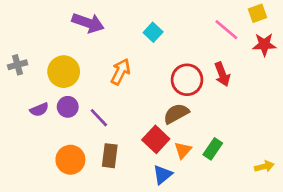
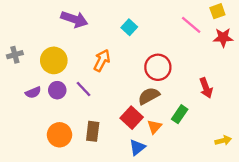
red arrow: (222, 74) -> (206, 88), moved
purple line: (99, 118) -> (84, 89), moved
green rectangle: (213, 149) -> (180, 114), moved

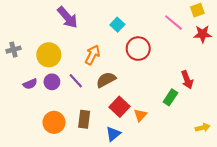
purple arrow: (74, 19) -> (68, 17), turned 30
red circle: (158, 67) -> (138, 49), moved
brown semicircle: (149, 96) -> (106, 80), moved
green rectangle: (180, 114) -> (170, 97), moved
blue triangle: (137, 147) -> (113, 134), moved

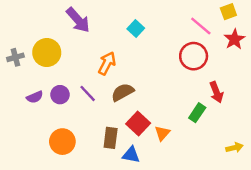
red star: (203, 34) -> (234, 39), turned -30
red circle: (138, 49) -> (194, 56), moved
yellow circle: (49, 55) -> (47, 53), moved
brown rectangle: (84, 119) -> (111, 138), moved
blue triangle: (113, 134) -> (131, 155), turned 49

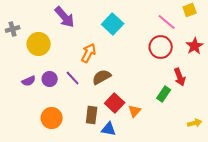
cyan square: (136, 28) -> (113, 24), size x1.5
red star: (234, 39) -> (195, 46), moved
gray cross: (15, 57) -> (13, 29), moved

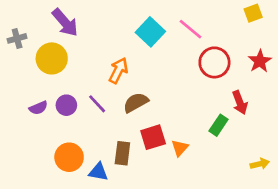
purple arrow: (65, 17) -> (65, 22), moved
pink line: (167, 22) -> (190, 29), moved
red square: (115, 103) -> (153, 137), turned 30
blue triangle: (109, 129) -> (98, 172), moved

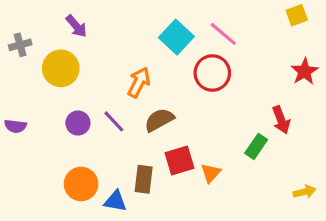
purple arrow: (65, 22) -> (76, 26), size x0.7
red circle: (214, 62) -> (212, 73), moved
purple semicircle: (38, 108) -> (15, 126), moved, turned 30

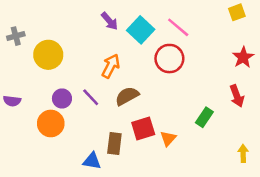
purple arrow: (76, 26) -> (109, 21), moved
red arrow: (281, 120) -> (237, 96), moved
orange circle: (81, 184) -> (51, 123), moved
yellow arrow: (305, 192) -> (243, 153), turned -77

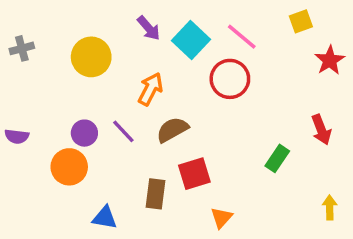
yellow square: (237, 12) -> (301, 21), moved
yellow circle: (48, 55) -> (91, 57), moved
red star: (243, 57) -> (330, 60), moved
orange triangle: (168, 138) -> (221, 218), moved
blue triangle: (92, 161) -> (105, 218), moved

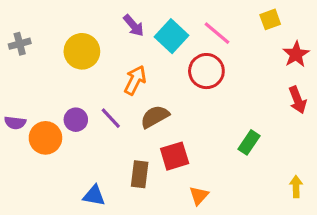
red arrow: (321, 130) -> (298, 100), moved
orange circle: (69, 167) -> (45, 138), moved

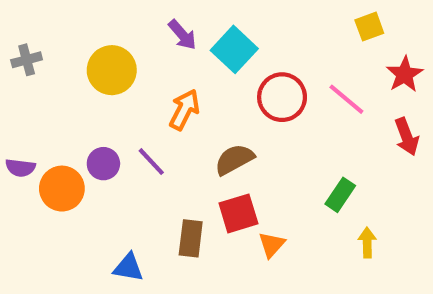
pink line: (217, 33) -> (346, 99), moved
brown semicircle: (155, 117) -> (234, 159), moved
yellow arrow: (296, 186) -> (367, 243), moved
orange triangle: (199, 196) -> (272, 245), moved

